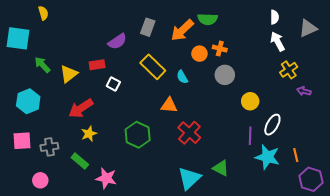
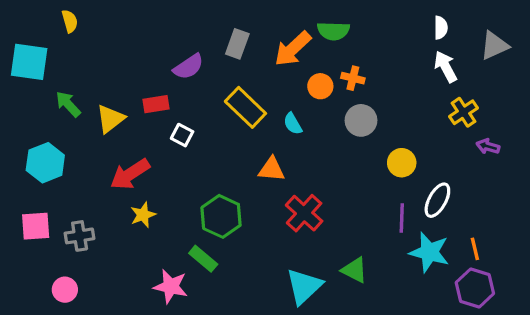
green rectangle: (80, 161) -> (203, 259), moved
purple hexagon: (311, 179) -> (475, 288), moved

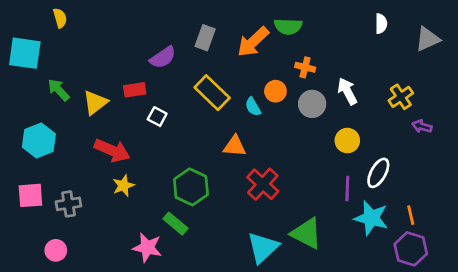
white arrow: (446, 67) -> (347, 91), moved
orange circle: (320, 86) -> (275, 91), moved
red arrow: (130, 174) -> (112, 150), turned -124
green triangle: (354, 270) -> (306, 233), size x1.4

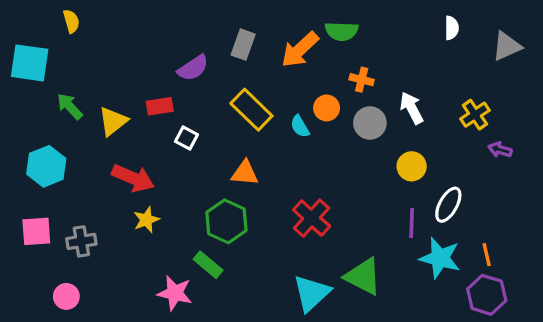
orange triangle: (235, 146) -> (245, 173), moved

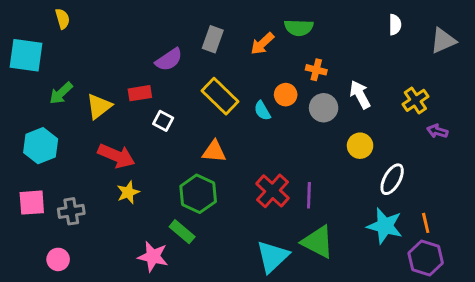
orange arrow: (300, 50) -> (262, 44), size x0.7
green arrow: (70, 106) -> (61, 93), turned -90
purple line: (412, 223) -> (309, 195), moved

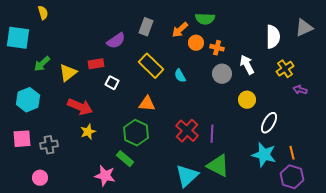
white semicircle: (395, 25) -> (273, 37), moved, size x1.6
orange circle: (286, 95) -> (196, 43), moved

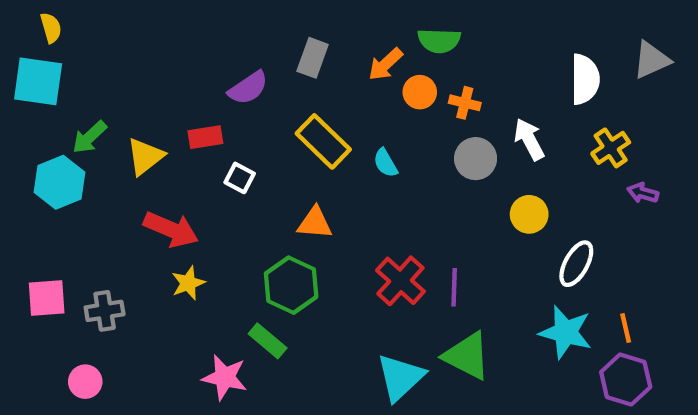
yellow semicircle: (43, 13) -> (51, 28), moved
cyan hexagon: (28, 100) -> (59, 182), moved

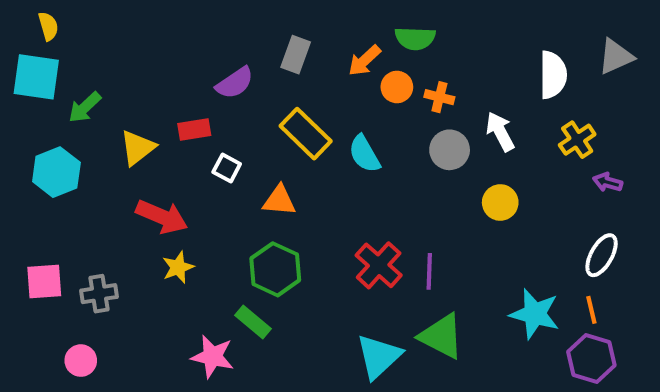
green arrow: (90, 137) -> (85, 107), moved
cyan semicircle: (385, 163) -> (364, 154), size x1.4
orange triangle: (315, 223) -> (279, 200), moved
white ellipse: (576, 264) -> (602, 255), moved

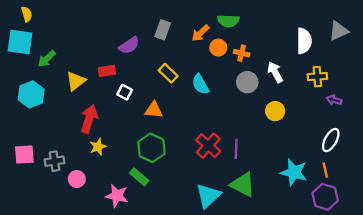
yellow rectangle: (306, 134) -> (168, 73), size x0.7
yellow cross: (577, 140) -> (317, 77), turned 30
red arrow: (162, 217) -> (89, 119), turned -96
pink circle: (81, 361) -> (77, 179), moved

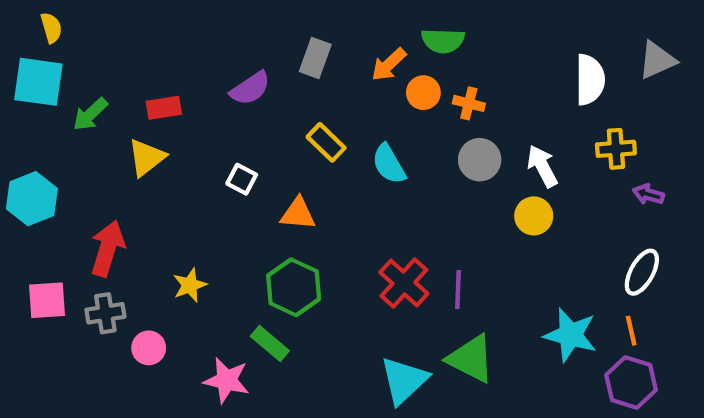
red rectangle: (107, 71) -> (164, 108), moved
white arrow: (275, 72) -> (542, 166), moved
cyan hexagon: (31, 94) -> (32, 199), moved
red arrow: (89, 119) -> (108, 248), moved

